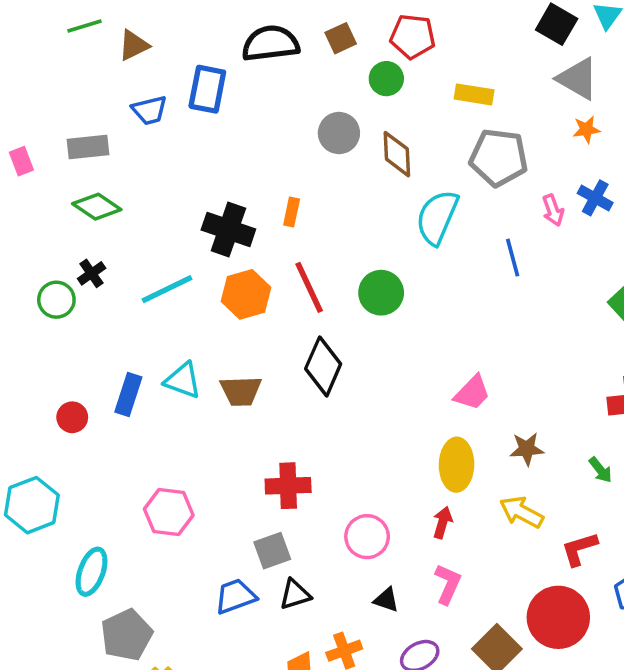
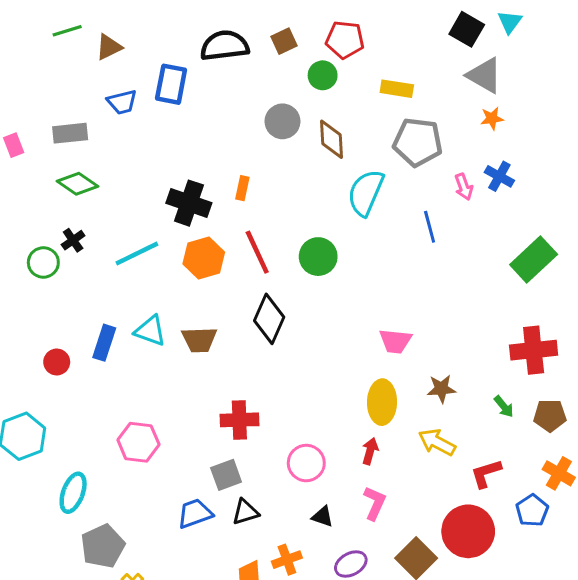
pink trapezoid: (472, 393) -> (395, 341), turned 52

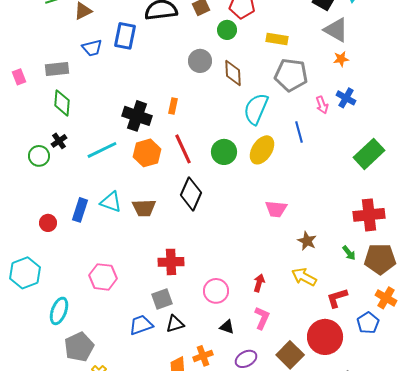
green diamond: (78, 184) -> (62, 103), turned 60
brown star: (441, 389) -> (307, 241), turned 30
yellow ellipse: (382, 402) -> (262, 150), moved, turned 32
brown pentagon: (550, 415) -> (380, 259), size x1.4

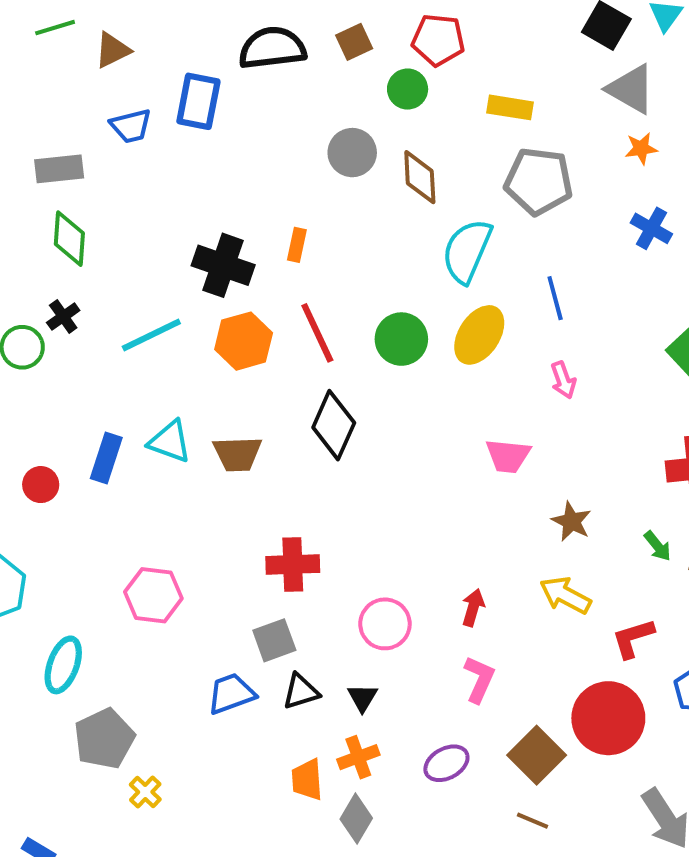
pink arrow: (322, 105) -> (563, 380), moved
black triangle: (227, 327) -> (362, 698), moved, turned 42

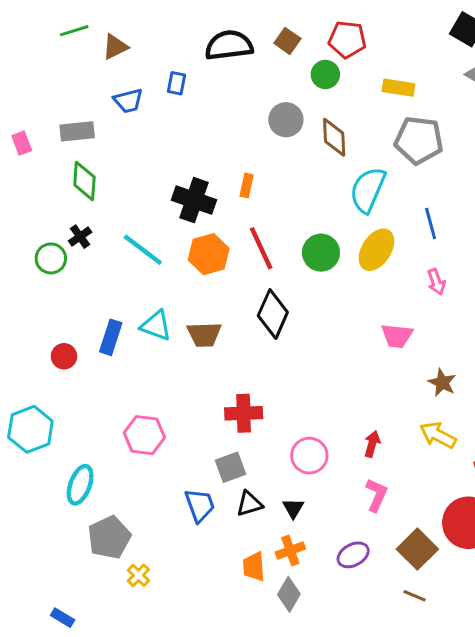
brown square: (354, 42) -> (287, 41), turned -30
blue rectangle: (198, 101) -> (176, 83), size x0.6
cyan line: (151, 335) -> (143, 250), turned 63
blue trapezoid: (231, 694) -> (200, 505), turned 90

